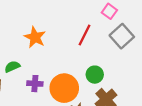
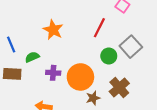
gray square: (122, 36) -> (131, 47), moved
green circle: (95, 75) -> (109, 56), moved

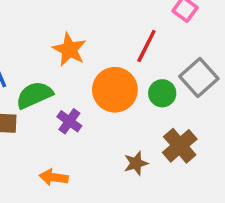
green semicircle: (32, 57) -> (34, 95), size x1.5
purple cross: (53, 73) -> (69, 121), turned 32
orange circle: (80, 77) -> (115, 90), moved

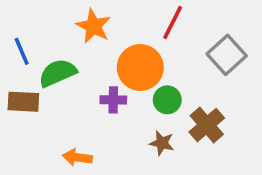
green circle: (162, 93) -> (167, 100), moved
purple cross: (69, 121) -> (113, 100), moved, turned -35
brown star: (136, 163) -> (162, 143), turned 30

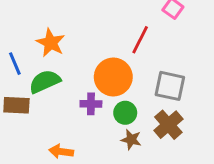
orange star: (94, 26) -> (51, 43), moved
gray square: (227, 55) -> (170, 86), moved, turned -36
green circle: (167, 100) -> (125, 113), moved

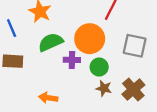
green semicircle: (45, 81) -> (51, 42), moved
brown cross: (168, 125) -> (133, 90), moved

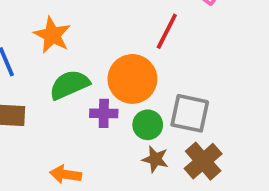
gray square: (135, 46) -> (190, 113), moved

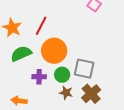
red line: (167, 31) -> (41, 26), moved
purple cross: (104, 113) -> (39, 77), moved

